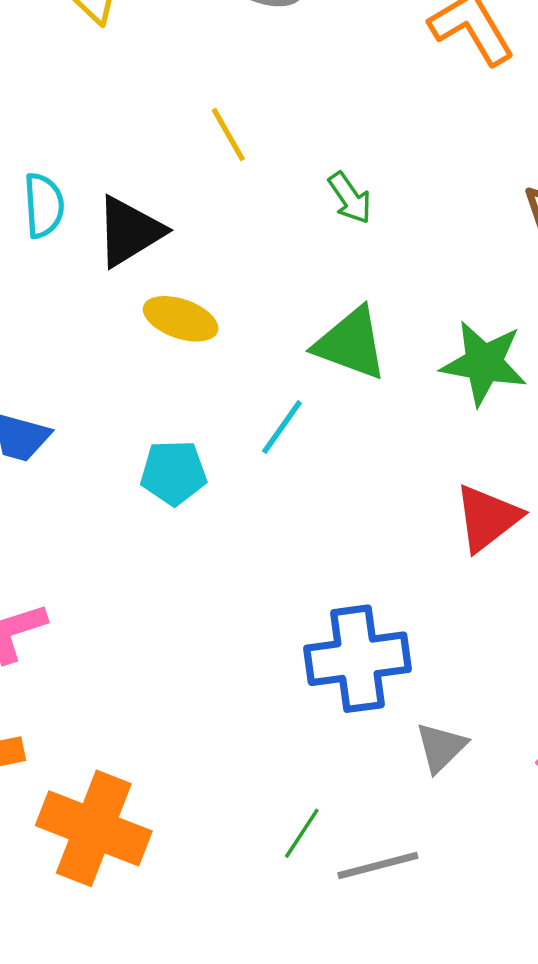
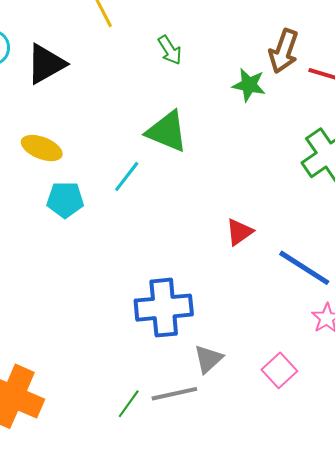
yellow ellipse: (181, 319) -> (42, 148), moved
green star: (484, 363) -> (249, 85), moved, size x0.7
red triangle: (487, 518) -> (239, 232), size x0.7
gray line: (378, 865) -> (174, 394), moved

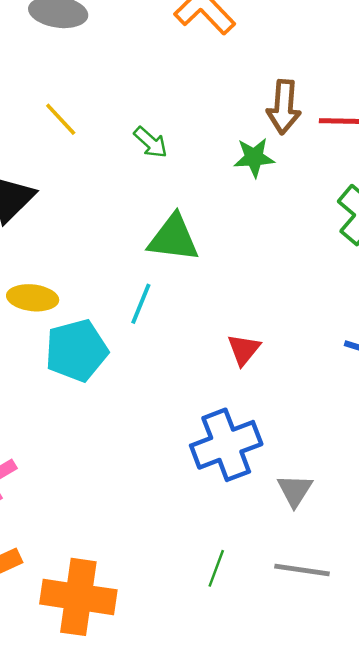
cyan pentagon: (65, 200) -> (76, 350), size x1.4
red triangle: (239, 232) -> (244, 350), moved
gray line: (174, 394) -> (302, 570), moved, turned 36

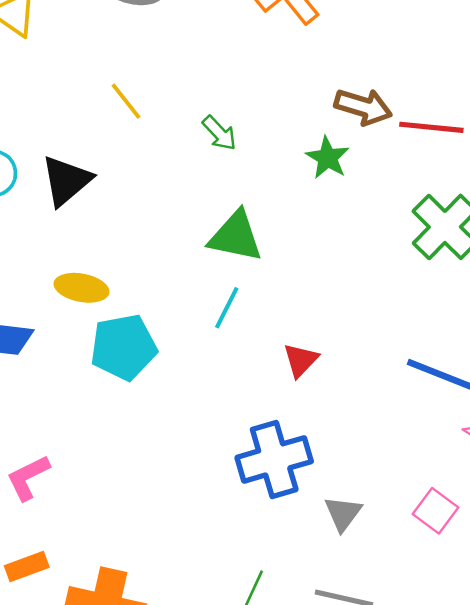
brown arrow: (284, 107) -> (363, 107), turned -82
green star: (254, 157) -> (328, 158), turned 30
cyan line: (141, 304) -> (227, 308), moved

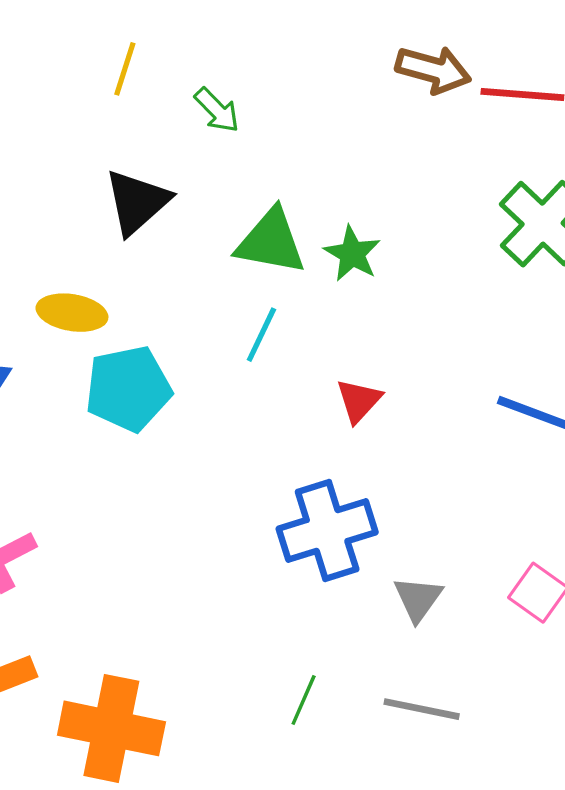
yellow line: (126, 101) -> (125, 69), turned 57
green arrow: (219, 133) -> (217, 110), moved
green star: (328, 158) -> (352, 254), moved
black triangle: (66, 181) -> (137, 202), moved

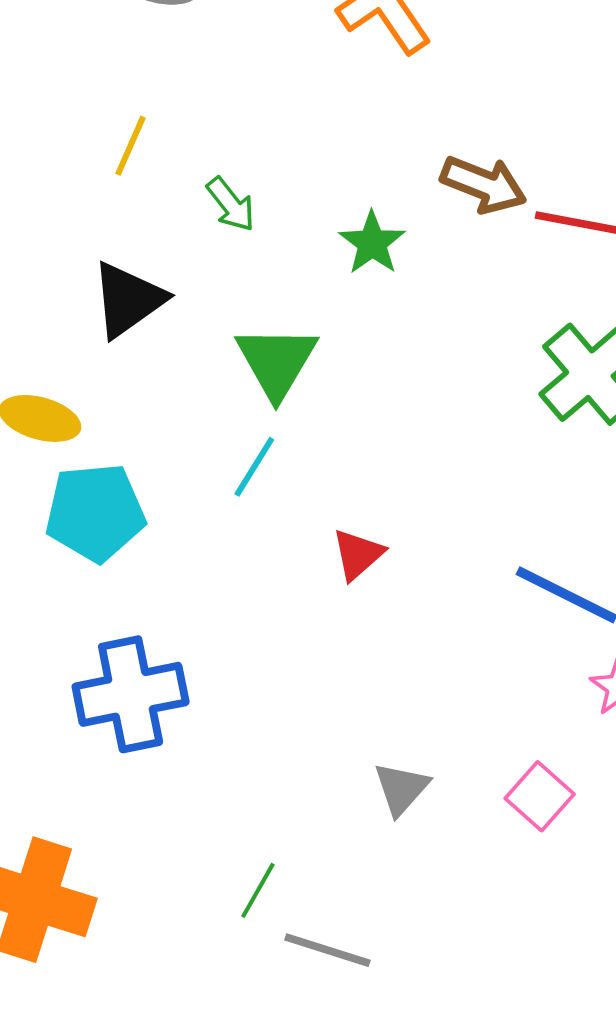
green triangle: (271, 242) -> (277, 362), turned 44
green star: (352, 254) -> (372, 243), moved
blue cross: (327, 531) -> (131, 694), moved
gray line: (422, 709) -> (327, 950), moved

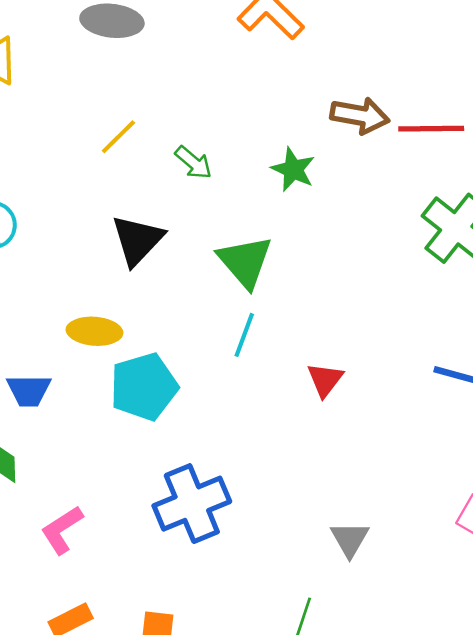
yellow line: (130, 146) -> (118, 137), turned 33
gray triangle: (401, 789) -> (350, 539), moved

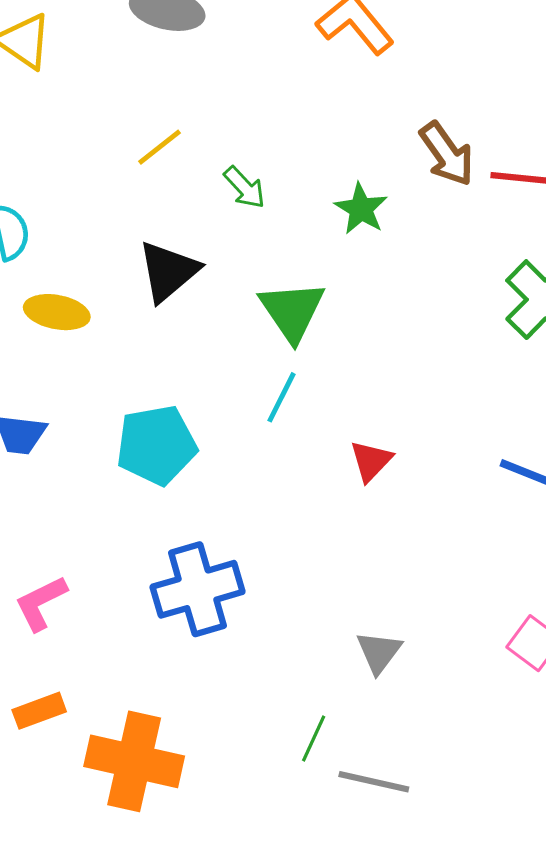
brown arrow: (360, 116) -> (447, 154), turned 38
yellow ellipse: (94, 331) -> (57, 312), moved

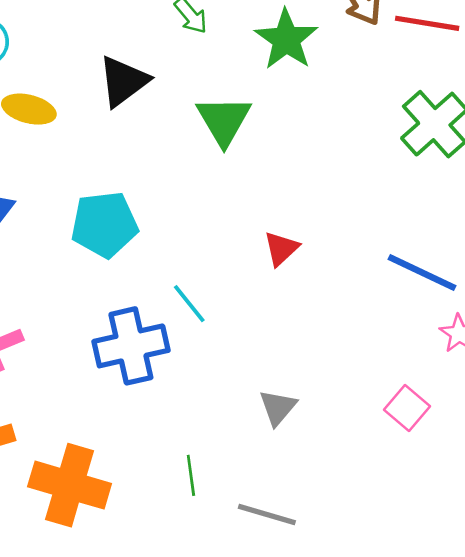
green star: (361, 209) -> (286, 39), size x1.4
cyan line: (282, 397) -> (189, 304), moved, turned -69
green line: (314, 738) -> (191, 475), moved, turned -36

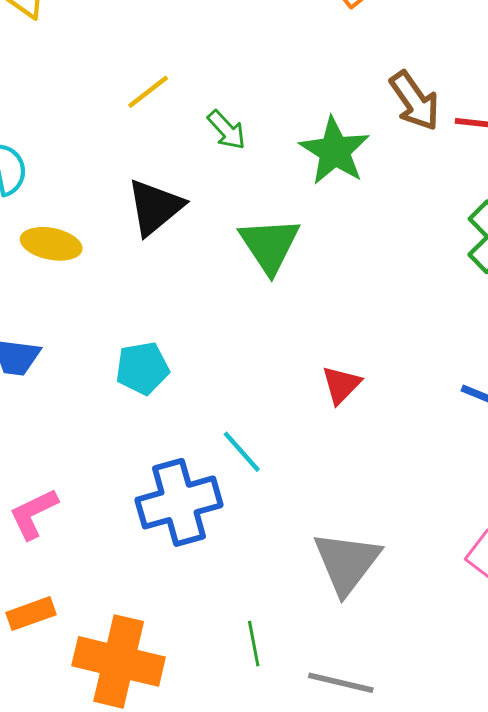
cyan pentagon: (104, 224) -> (142, 368), size x0.7
gray triangle: (278, 407) -> (347, 562), size x1.6

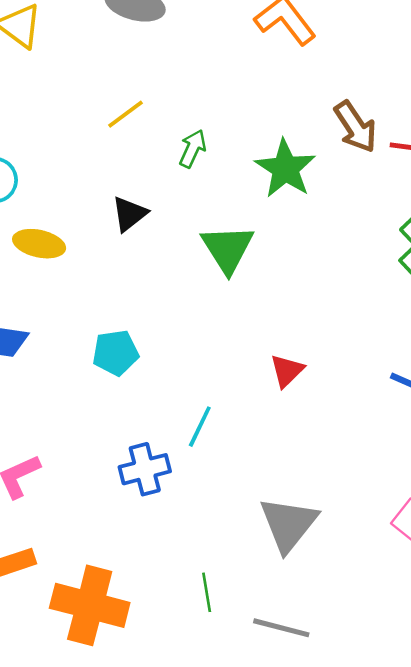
green arrow: (227, 130) -> (193, 149), turned -114
black triangle: (155, 207) -> (129, 214), size x0.7
cyan line: (242, 452) -> (200, 427), turned 66
blue cross: (179, 502) -> (145, 469), size x0.7

